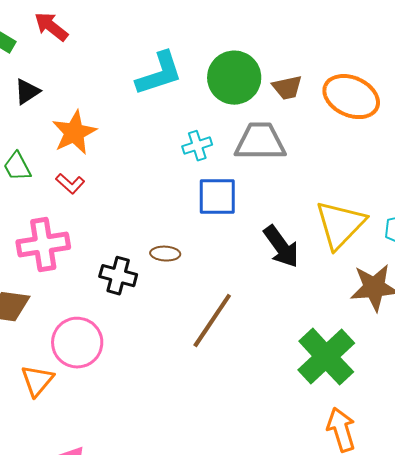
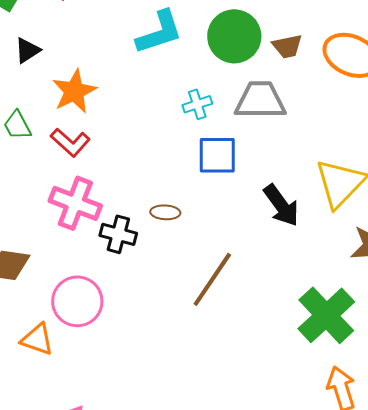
red L-shape: (70, 184) -> (70, 142), size x1.4
pink cross: (43, 245) -> (75, 203), moved, turned 30
orange triangle: (37, 381) -> (37, 339), turned -51

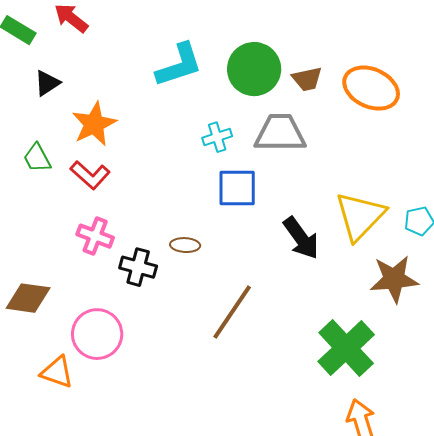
pink cross: (75, 203) -> (95, 236), size x0.7

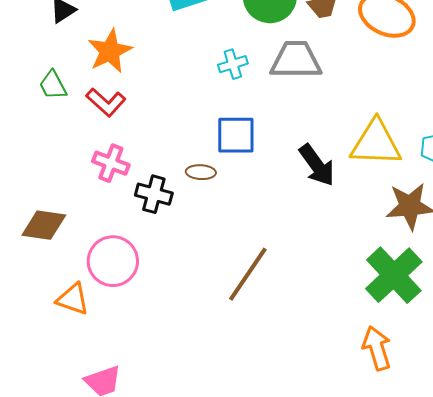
blue square: (237, 188) -> (236, 135), moved
yellow triangle: (360, 216) -> (376, 143), turned 48
brown line: (232, 312) -> (248, 274), moved
green cross: (346, 348) -> (394, 275), moved

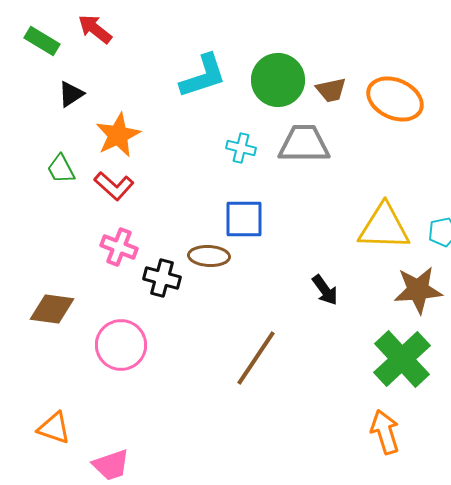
cyan cross: (233, 64) -> (241, 148), turned 32
black arrow: (317, 165) -> (325, 290), moved, size x0.7
brown ellipse: (201, 172) -> (209, 256), size x1.4
orange triangle: (73, 299) -> (54, 428), moved

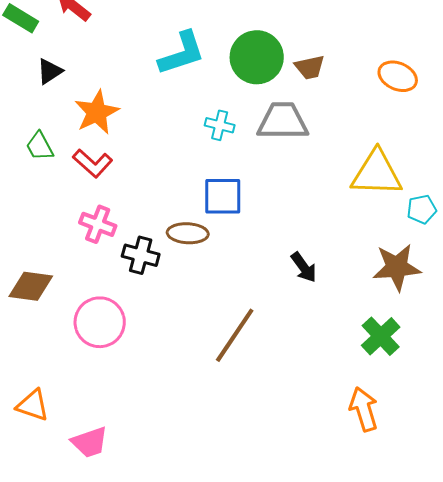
orange ellipse: (395, 99) -> (398, 76), moved, size x0.7
yellow triangle: (384, 227) -> (377, 173), moved
green cross: (402, 359) -> (381, 336), size x0.7

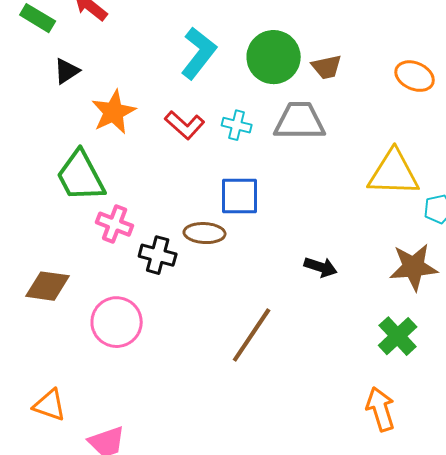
cyan L-shape: (182, 53) -> (199, 53), turned -34
green trapezoid: (40, 146) -> (81, 176), moved, size x1.8
red L-shape: (93, 163) -> (185, 125), moved
black arrow: (304, 267) -> (321, 267), turned -36

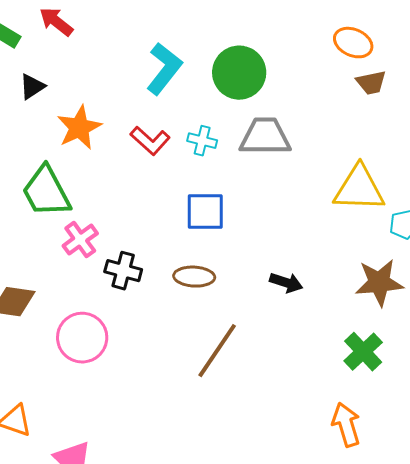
brown trapezoid: (327, 67) -> (371, 83), moved
orange ellipse: (415, 76) -> (353, 43), moved
pink cross: (115, 224) -> (80, 240), turned 33
brown ellipse: (205, 233) -> (194, 277), moved

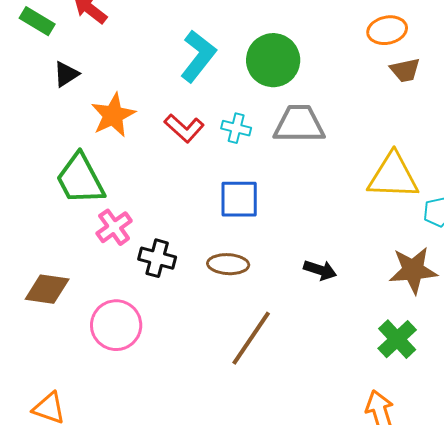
orange ellipse: (353, 43) -> (387, 30), turned -36

